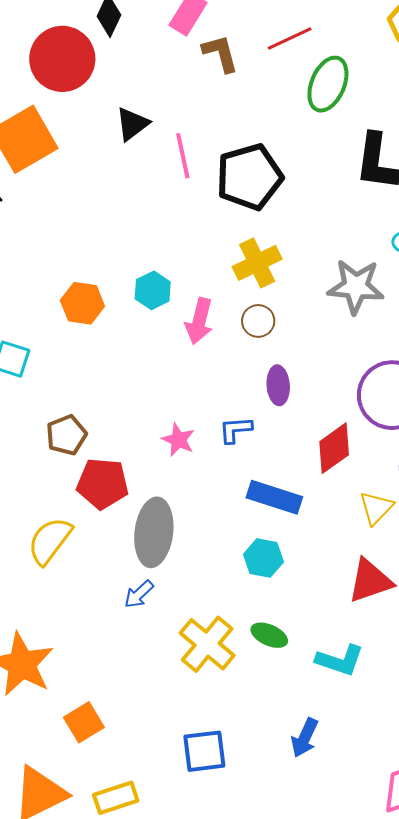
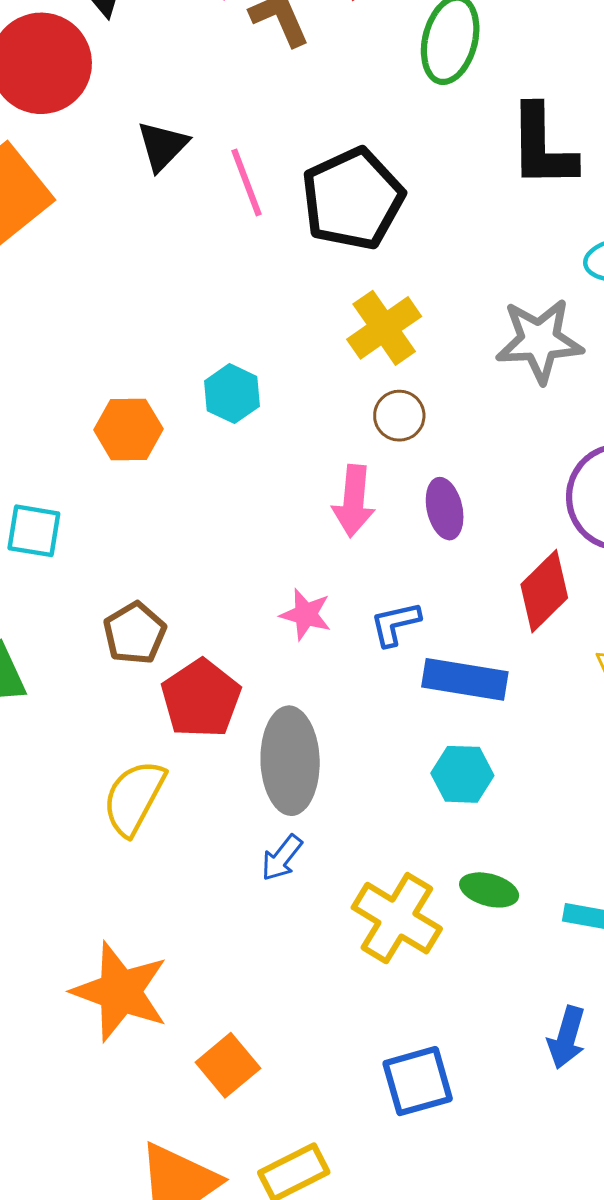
pink arrow: (199, 321) -> (354, 501), moved
blue L-shape: (235, 430) -> (395, 624), moved
red pentagon: (103, 484) -> (201, 699), turned -30

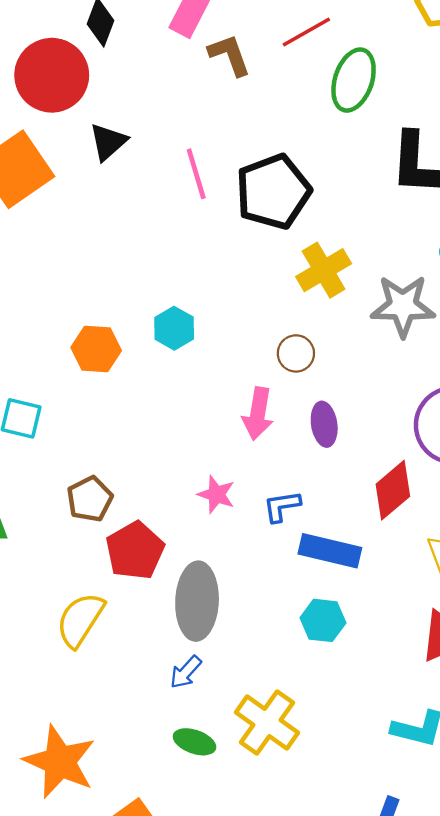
black triangle: (162, 146) -> (108, 142), moved
yellow cross: (384, 328) -> (324, 270), moved
green ellipse: (489, 890) -> (195, 742), moved

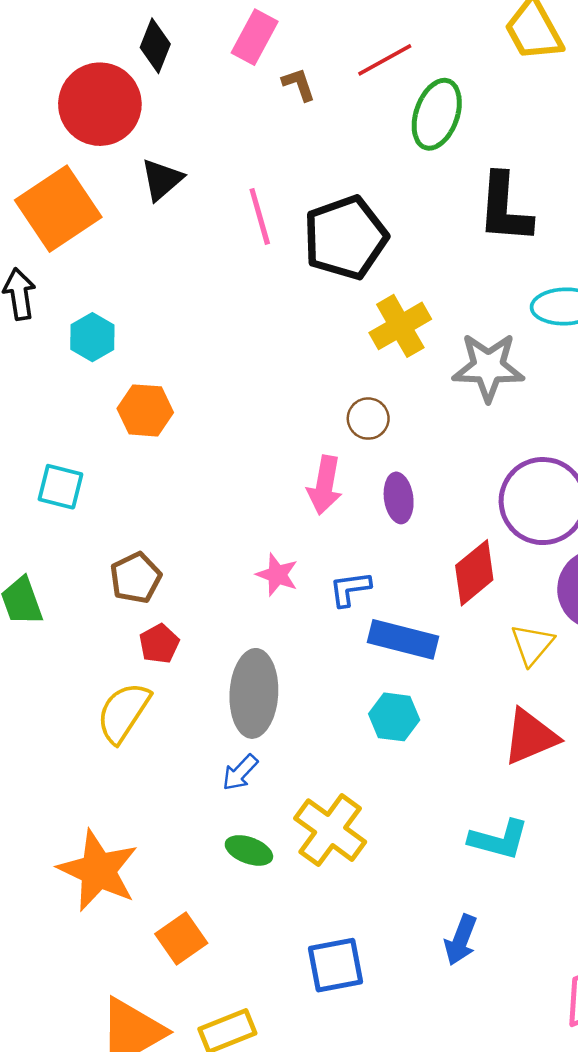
brown L-shape: (230, 55) -> (299, 84), size x0.7
cyan hexagon: (174, 328) -> (92, 337), moved
red pentagon: (135, 551) -> (159, 644), moved, size x0.6

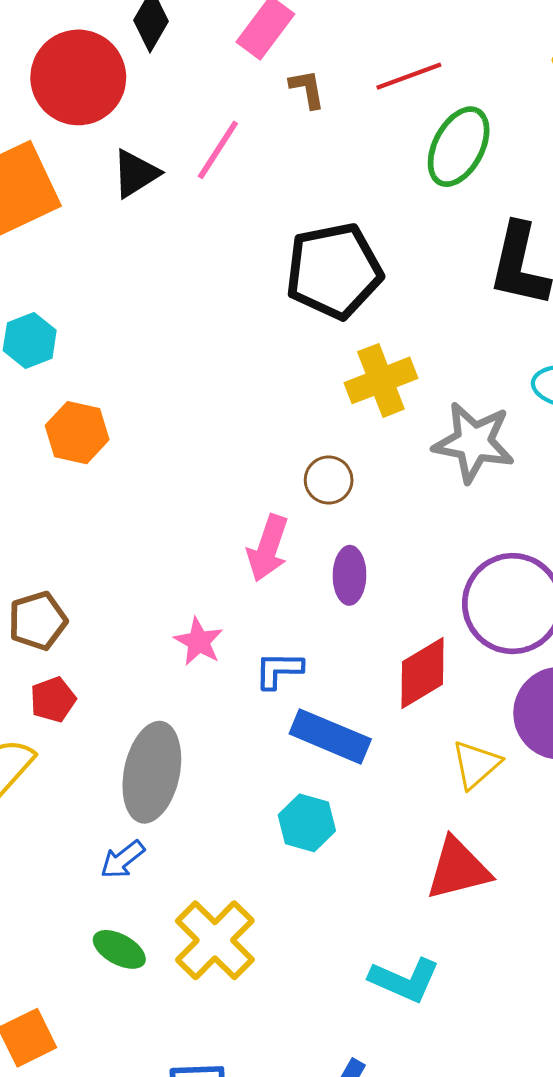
pink line: (260, 216) -> (218, 150), moved, turned 40

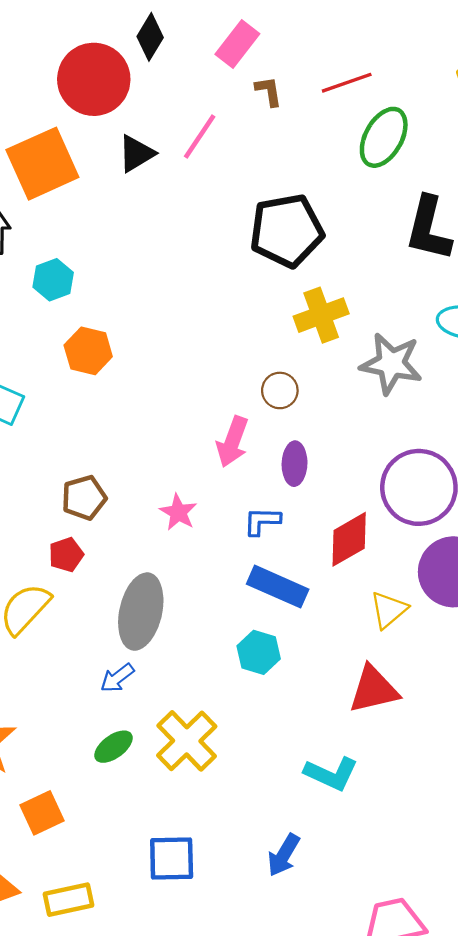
brown pentagon: (38, 621) -> (84, 498), moved
blue L-shape: (279, 670) -> (262, 521), moved
green ellipse: (119, 949) -> (113, 747), turned -66

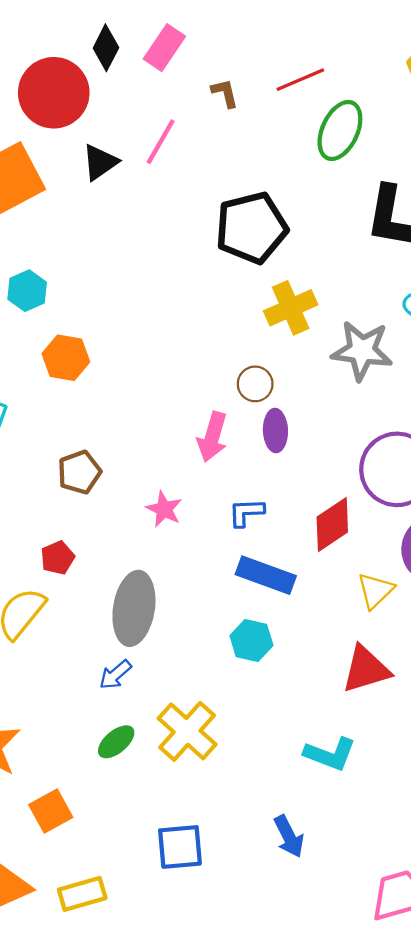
pink rectangle: (237, 44) -> (164, 48), moved
purple ellipse: (295, 464) -> (275, 430), moved
brown pentagon: (84, 498) -> (79, 472), moved
blue arrow: (284, 855) -> (289, 836), turned -54

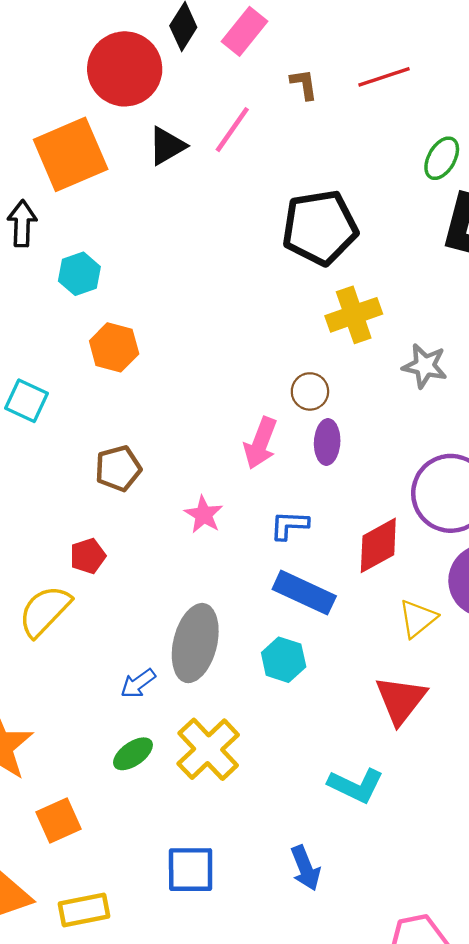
green ellipse: (340, 131) -> (442, 158), moved, size x0.7
gray star: (362, 351) -> (425, 366), size x0.7
gray ellipse: (134, 608) -> (195, 643), moved
red triangle: (366, 669) -> (401, 700), turned -40

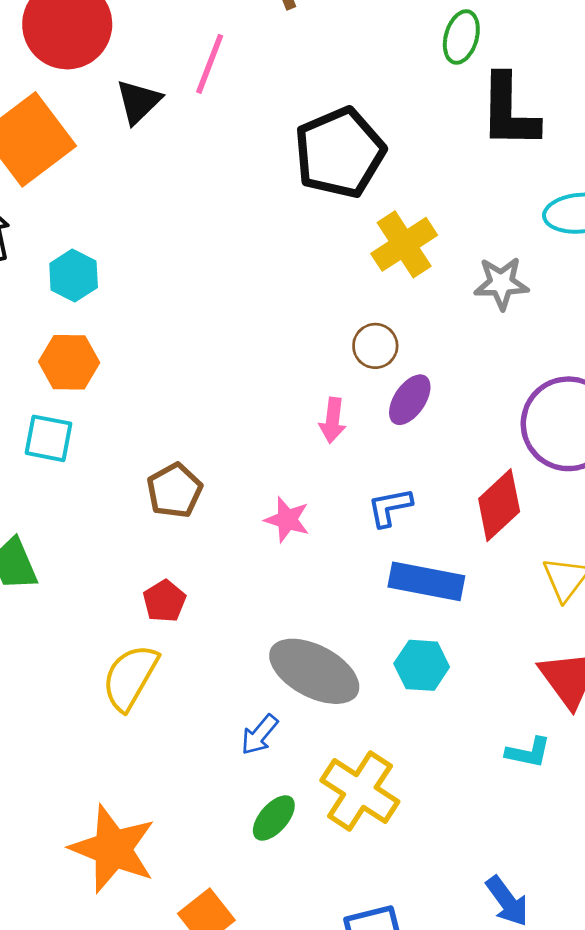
orange hexagon: (114, 347) -> (69, 362), moved
purple ellipse: (327, 442) -> (410, 400), turned 45
pink arrow: (260, 443) -> (333, 420), size x0.7
gray ellipse: (195, 643) -> (314, 671), turned -62
cyan L-shape: (356, 785) -> (528, 752), moved, size x0.7

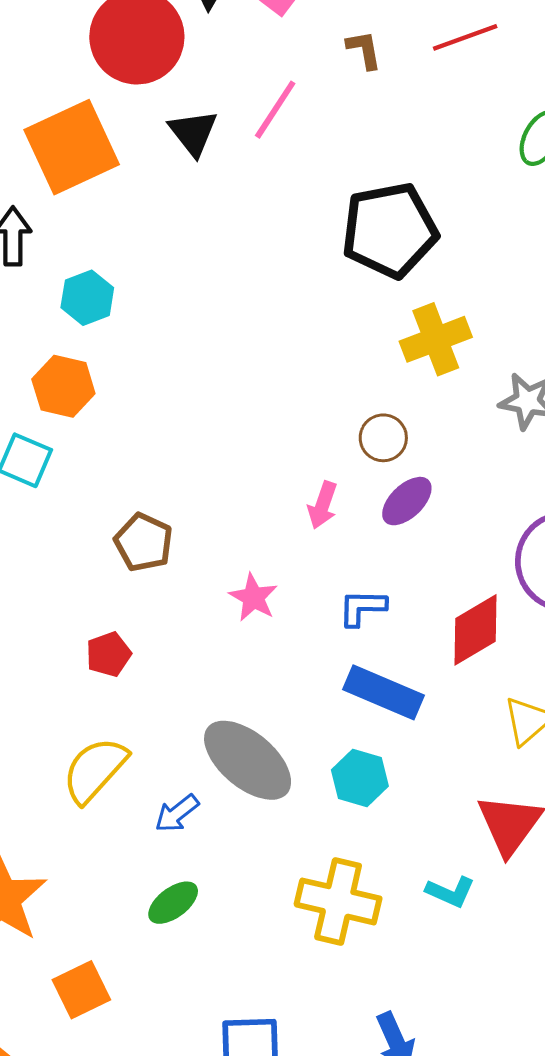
black triangle: (138, 102) -> (193, 133), turned -36
brown pentagon: (175, 491) -> (144, 542), turned -30
yellow semicircle: (130, 677) -> (95, 770), moved
yellow cross: (360, 791) -> (338, 901), moved, turned -32

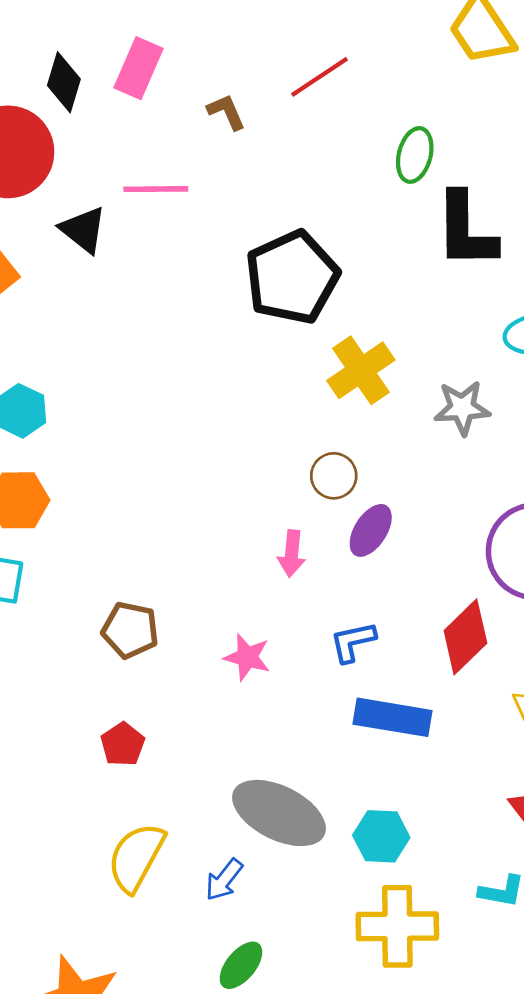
pink line: (275, 110) -> (156, 189), turned 70
cyan hexagon: (360, 778) -> (381, 836), moved

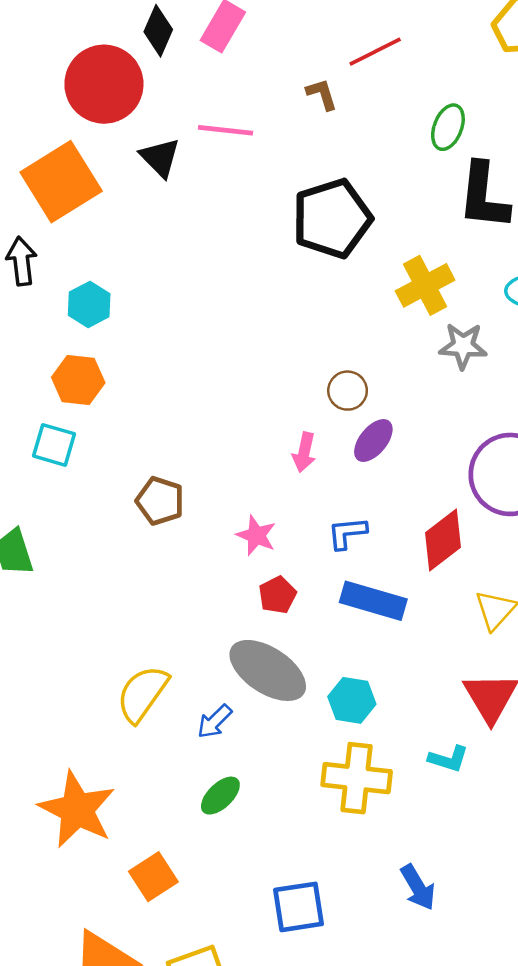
brown L-shape: (226, 112) -> (322, 94), moved
yellow cross: (361, 370) -> (425, 285), moved
red pentagon: (123, 744) -> (277, 595), moved

